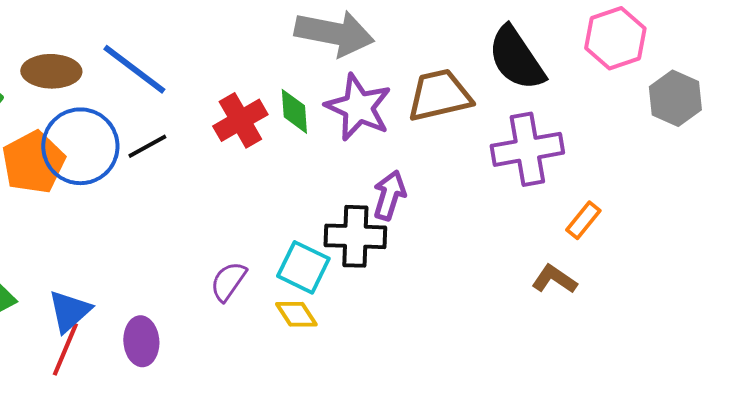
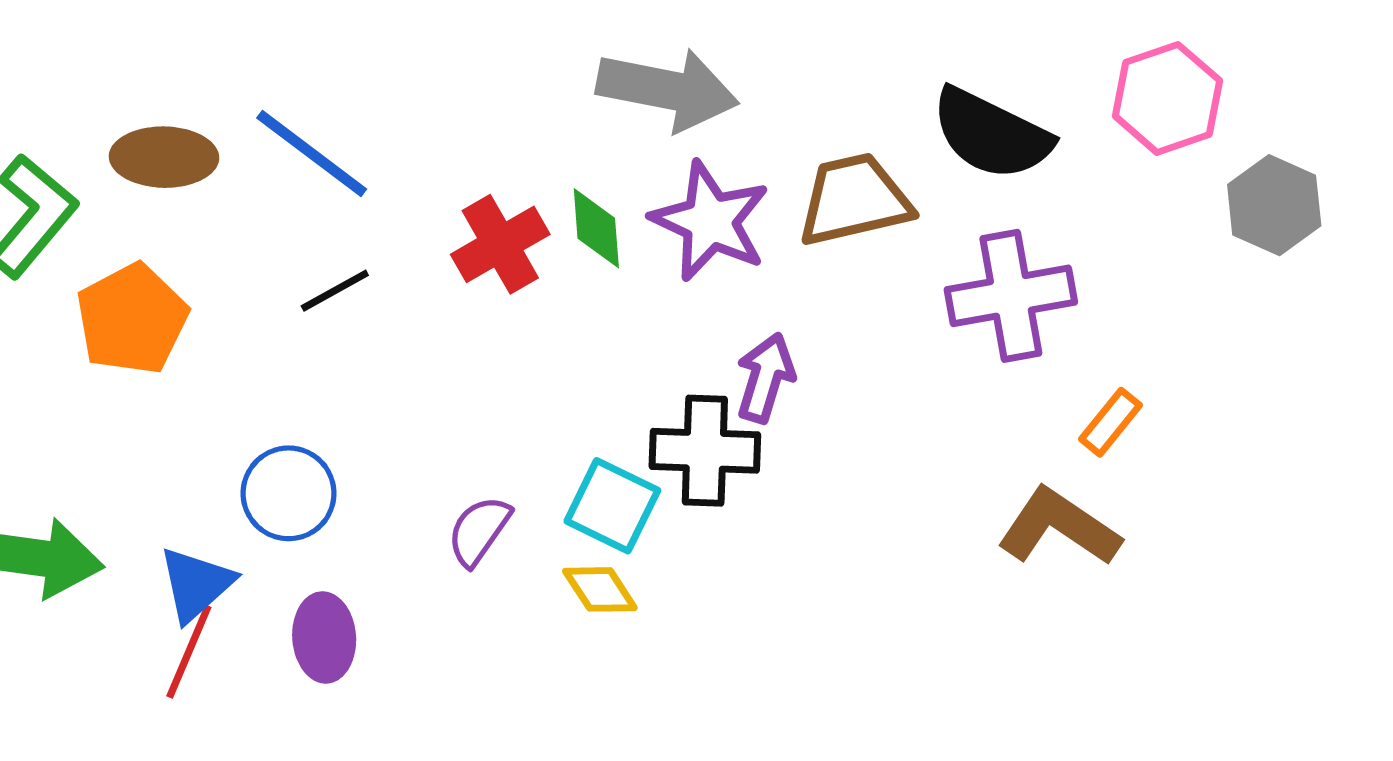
black semicircle: (516, 58) -> (991, 134), turned -30
blue circle: (80, 146) -> (289, 493), moved, size x0.7
brown L-shape: (554, 279) -> (1059, 527), size x1.5

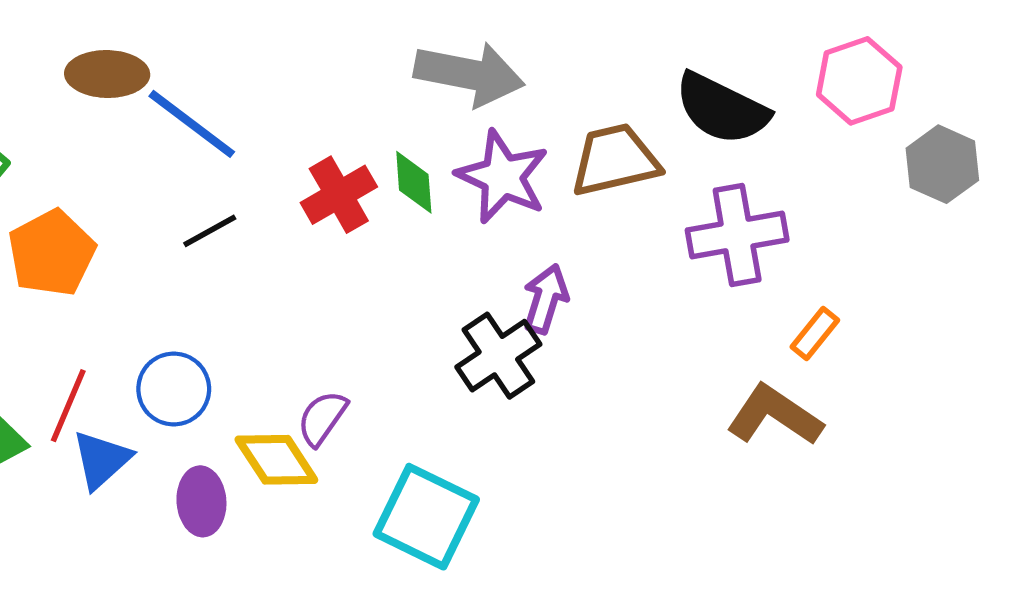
brown ellipse: (164, 157) -> (107, 74), moved
black cross: (705, 451) -> (498, 356), turned -36
cyan square: (612, 506) -> (426, 517), moved, size x1.4
yellow diamond: (600, 589) -> (276, 460), moved, size x1.4
red line: (189, 652) -> (68, 406), moved

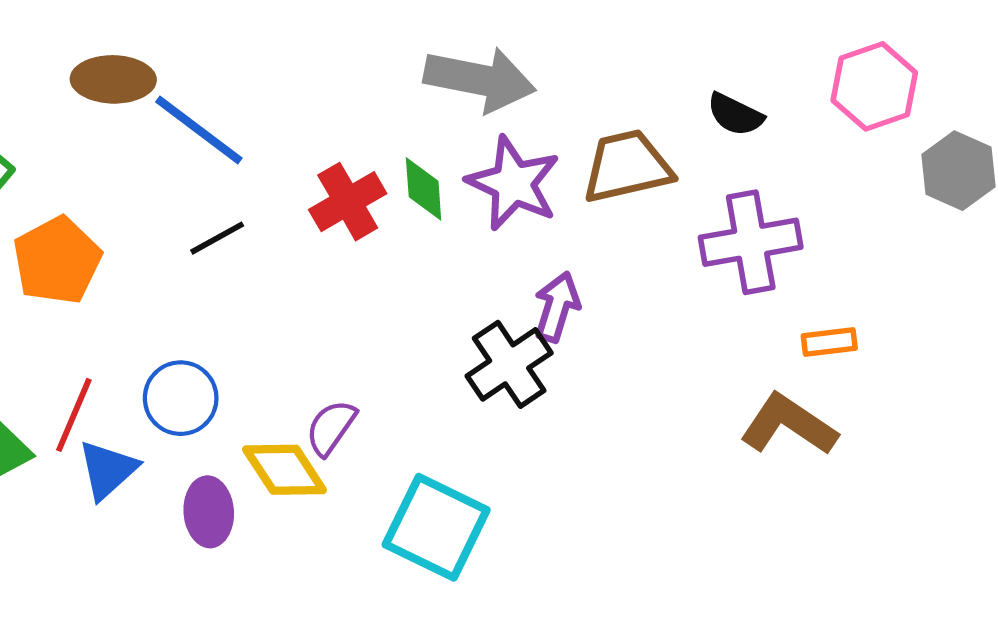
black semicircle: (722, 109) -> (735, 115), size x0.6
orange rectangle: (815, 333) -> (829, 342), turned 44

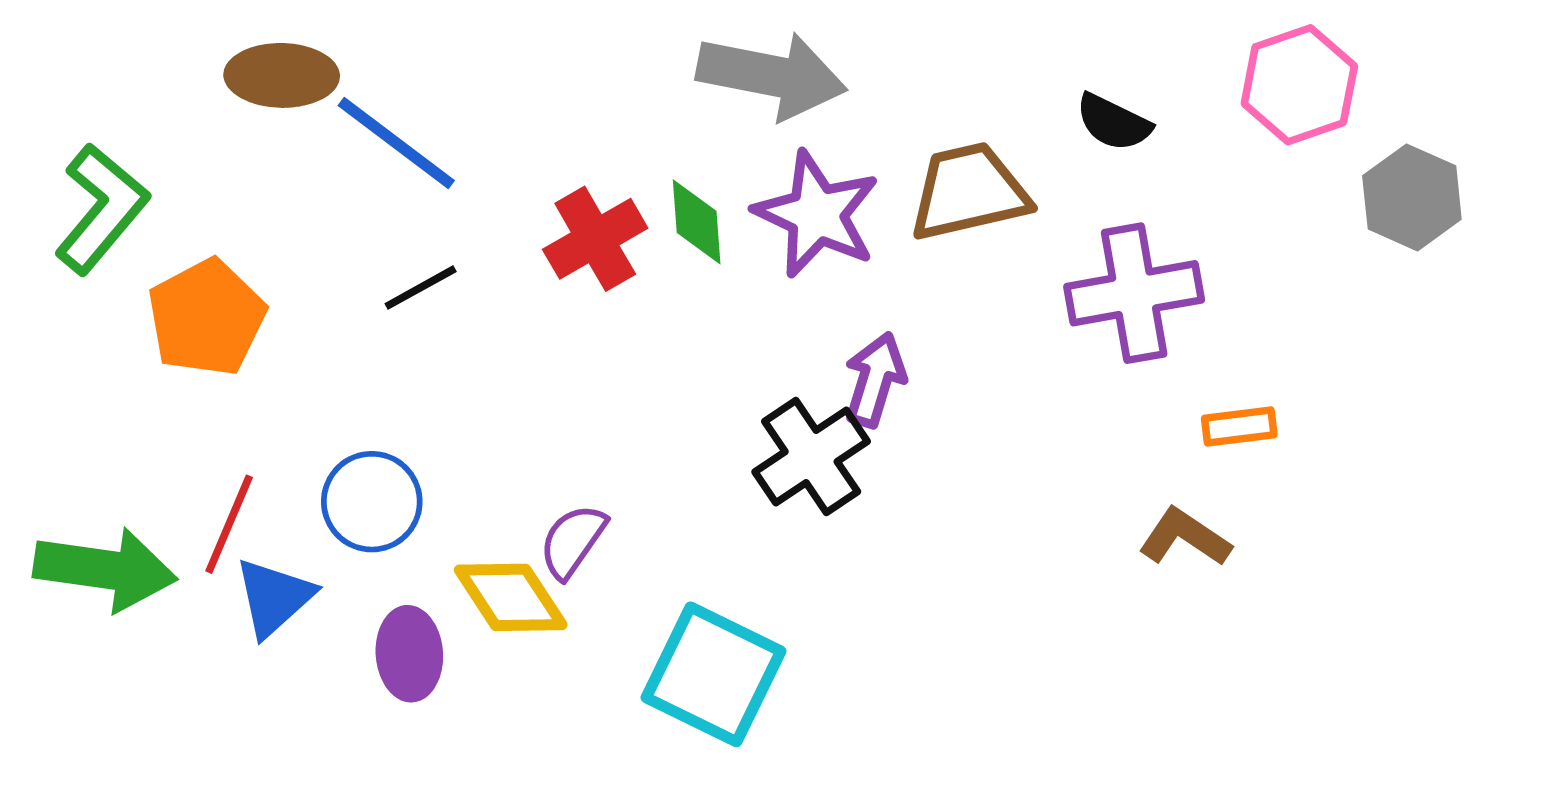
brown L-shape: (789, 425) -> (1185, 537), size x0.7

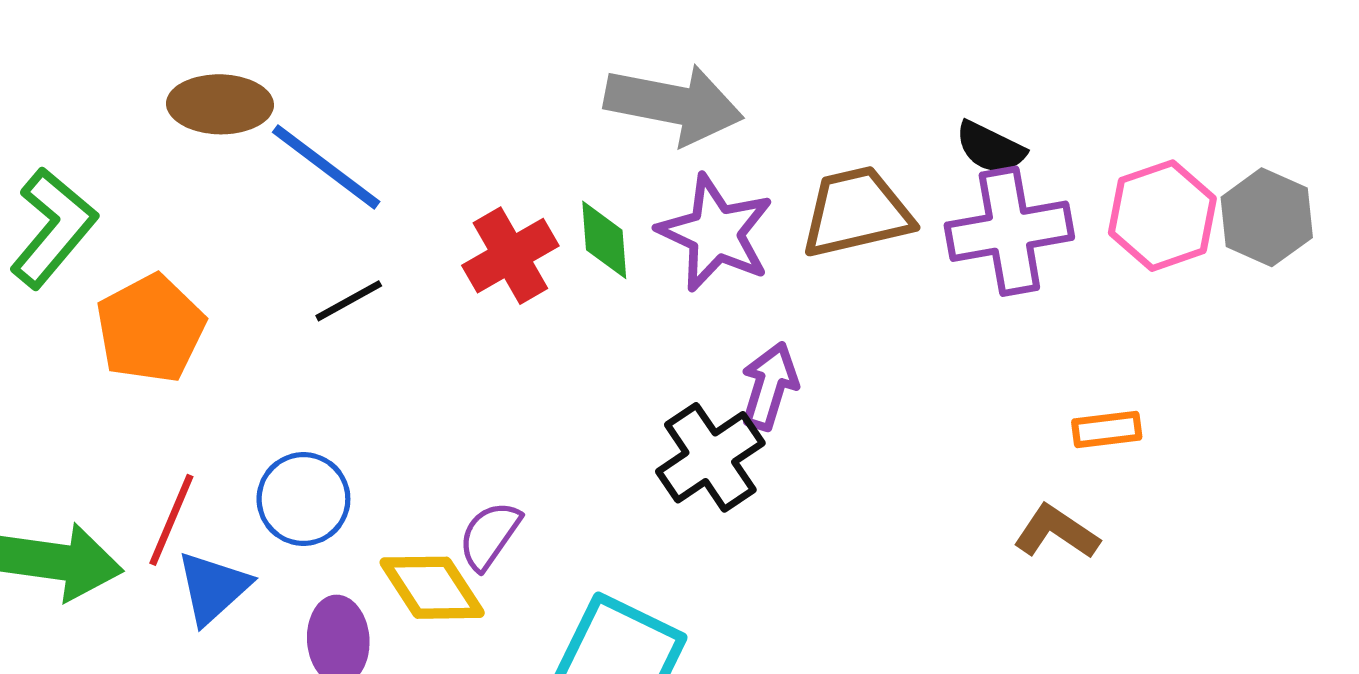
pink hexagon: (1299, 85) -> (1162, 216), moved
purple cross: (1134, 293) -> (1009, 231), moved

